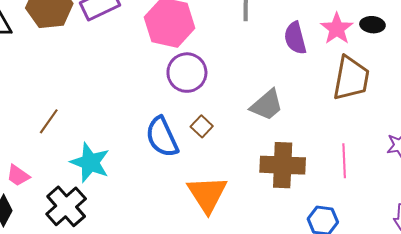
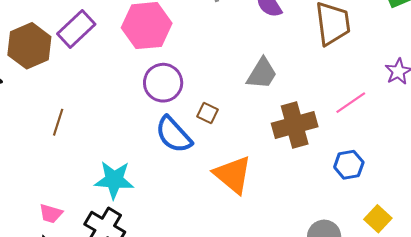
purple circle: (187, 73) -> (163, 83), moved
brown line: (49, 121) -> (58, 122), moved
pink line: (344, 161) -> (351, 103), turned 76

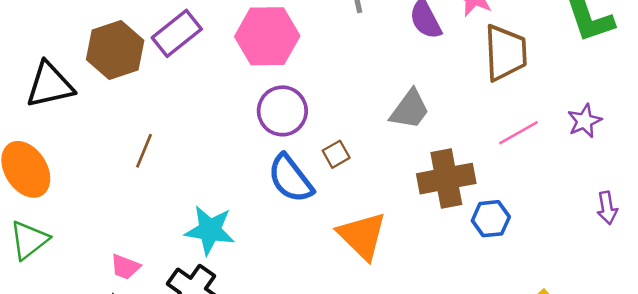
pink line: (351, 103) -> (518, 133), moved
brown square: (208, 113) -> (336, 154), turned 30
blue hexagon: (349, 165) -> (491, 219), moved

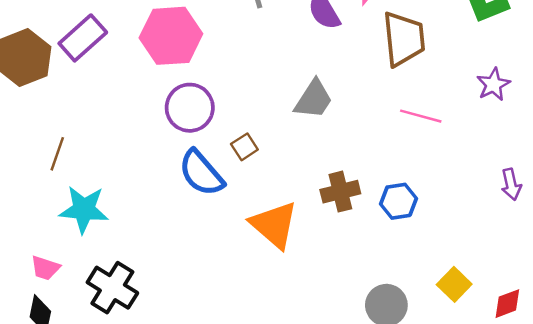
purple star: (584, 121) -> (493, 84), moved
pink line: (518, 133) -> (421, 116), turned 48
brown cross: (446, 179) -> (340, 192), moved, size x0.7
cyan star: (210, 230) -> (84, 210), moved

